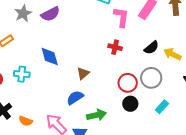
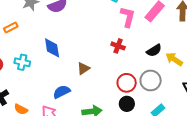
blue semicircle: (75, 98) -> (62, 92), moved

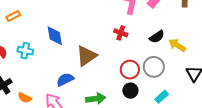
brown triangle: (83, 68) -> (86, 56), size x1.6

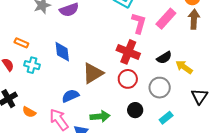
orange rectangle: (13, 16) -> (21, 43), moved, turned 48
red cross: (121, 33) -> (128, 52), size x1.6
red circle: (130, 70) -> (128, 79), moved

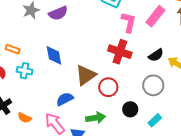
red circle: (128, 79) -> (108, 87), moved
cyan rectangle: (166, 118) -> (155, 120), moved

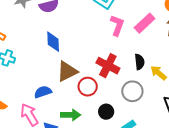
red cross: (120, 52) -> (108, 66), moved
blue diamond: (54, 55) -> (53, 42), moved
black semicircle: (156, 55) -> (140, 62), turned -70

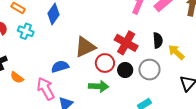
blue diamond: (53, 42) -> (53, 14), moved, turned 35
black circle: (106, 112) -> (125, 70), moved
green arrow: (71, 115) -> (99, 86), moved

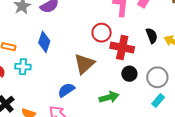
red circle: (105, 63) -> (102, 33), moved
gray circle: (149, 70) -> (157, 77), moved

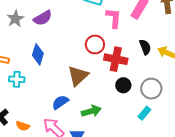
green arrow: (109, 97) -> (91, 111), moved
cyan rectangle: (158, 100) -> (144, 113), moved

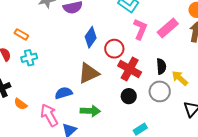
blue diamond: (38, 54) -> (91, 37), moved
cyan cross: (17, 79) -> (29, 58), turned -35
gray circle: (151, 89) -> (160, 91), moved

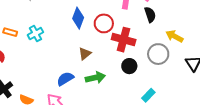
cyan cross: (29, 58) -> (35, 34), moved
black semicircle: (161, 66) -> (150, 15), moved
brown triangle: (89, 73) -> (85, 54), size x0.6
green arrow: (90, 111) -> (95, 78), moved

